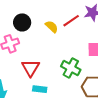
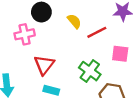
red line: (71, 21) -> (97, 32), moved

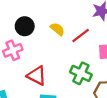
red triangle: (44, 65) -> (37, 76), turned -30

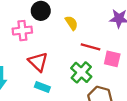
red line: (81, 36) -> (90, 47), moved, turned 36

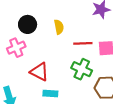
yellow semicircle: (71, 23) -> (59, 27), turned 40

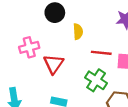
black circle: (28, 24) -> (55, 13), moved
red triangle: (39, 72) -> (54, 64), moved, turned 30

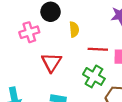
pink cross: (29, 47) -> (29, 32), moved

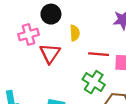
red triangle: (51, 62) -> (50, 53), moved

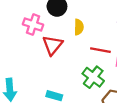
pink cross: (28, 35) -> (33, 24), turned 30

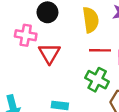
yellow semicircle: (79, 27) -> (91, 20), moved, size x1.5

